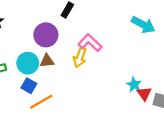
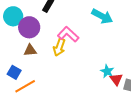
cyan arrow: (143, 25) -> (102, 16), moved
cyan circle: (28, 63) -> (13, 16), moved

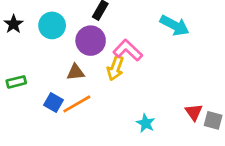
purple circle: (29, 27) -> (91, 41), moved
cyan star: (107, 71) -> (146, 123), moved
orange line: (25, 86) -> (77, 104), moved

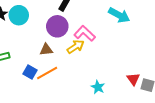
cyan circle: (52, 25) -> (19, 15), moved
yellow arrow: (115, 68) -> (76, 47), turned -144

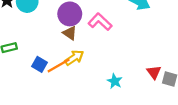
yellow arrow: (76, 47) -> (74, 58), moved
brown triangle: (46, 50) -> (70, 33), moved, turned 40

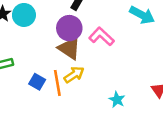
brown triangle: (70, 33) -> (69, 48), size x1.5
orange line: (59, 66) -> (57, 83), turned -70

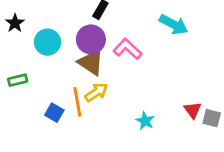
cyan circle: (24, 15) -> (47, 42), moved
blue square: (37, 82) -> (54, 113), moved

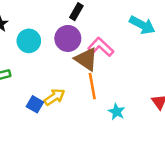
brown triangle: (91, 62) -> (86, 59), moved
yellow arrow: (96, 92) -> (54, 97), moved
orange line: (77, 102) -> (92, 86), moved

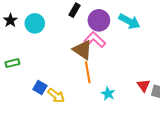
purple circle: (68, 38) -> (99, 20), moved
cyan circle: (29, 41) -> (35, 23), moved
yellow arrow: (54, 97) -> (56, 96), moved, turned 72

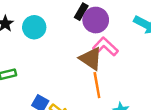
purple circle: (99, 20) -> (96, 20), moved

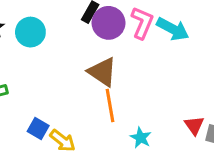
pink L-shape: (105, 47) -> (142, 23), moved, turned 70

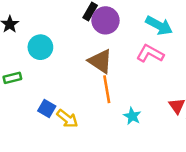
pink L-shape: (142, 23) -> (150, 54), moved, turned -84
cyan circle: (30, 32) -> (40, 47), moved

